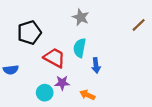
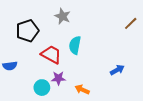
gray star: (81, 17) -> (63, 16), moved
blue arrow: (96, 65) -> (117, 70), moved, turned -112

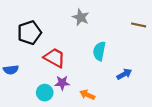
gray star: (63, 16) -> (81, 17), moved
brown line: (131, 23) -> (139, 25), turned 56
cyan semicircle: (75, 45) -> (99, 51), moved

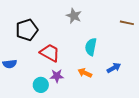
orange arrow: (87, 95) -> (85, 73), moved

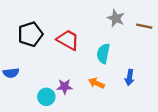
gray star: (74, 16) -> (116, 18), moved
red trapezoid: (50, 53) -> (68, 40), moved
blue arrow: (114, 68) -> (129, 77), turned 128

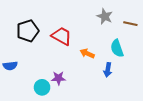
cyan semicircle: (103, 54) -> (117, 48), moved, turned -30
blue arrow: (129, 77) -> (108, 70), moved
orange arrow: (96, 83) -> (87, 53), moved

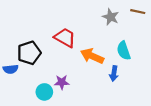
brown line: (130, 24) -> (138, 12), moved
black pentagon: (28, 31) -> (29, 53), moved
orange arrow: (87, 53) -> (92, 56), size x1.5

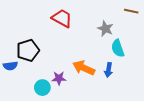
gray star: (111, 17) -> (105, 29), moved
red trapezoid: (65, 38) -> (62, 18), moved
orange arrow: (92, 56) -> (84, 68), moved

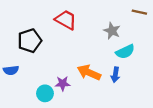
cyan semicircle: (118, 48) -> (125, 52), turned -96
black pentagon: (28, 50) -> (30, 41), moved

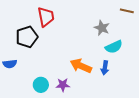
red trapezoid: (66, 20) -> (46, 17), moved, turned 50
purple star: (63, 83) -> (63, 85), moved

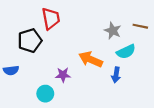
brown line: (127, 11) -> (140, 26), moved
orange arrow: (81, 66) -> (91, 59), moved
purple star: (63, 85) -> (63, 75), moved

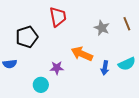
red trapezoid: (51, 18) -> (58, 17), moved
brown line: (140, 26) -> (127, 24), turned 56
cyan semicircle: (126, 52) -> (127, 64), moved

